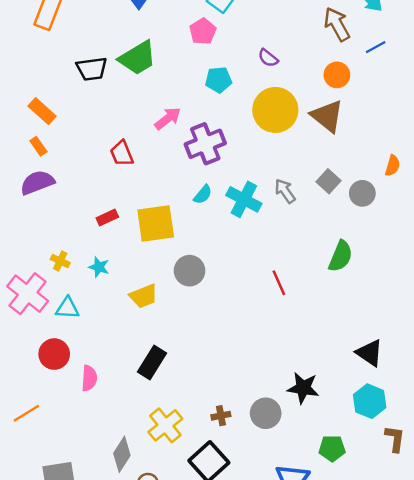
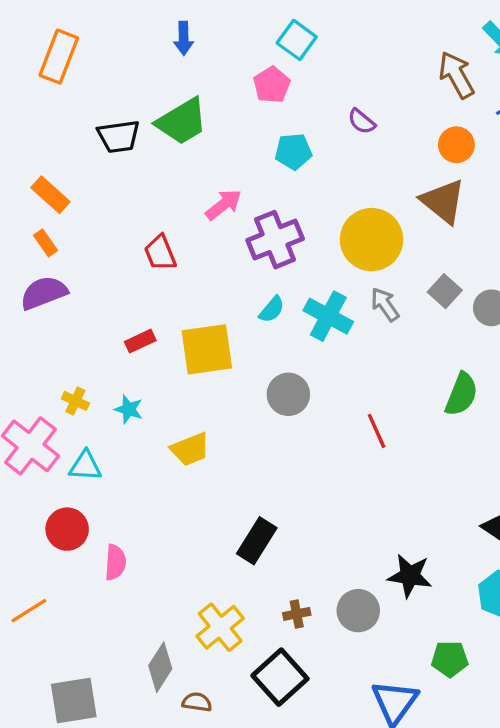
yellow circle: (275, 110) -> (372, 240), moved
gray circle: (190, 271) -> (288, 394), moved
black rectangle: (152, 363) -> (257, 541), moved

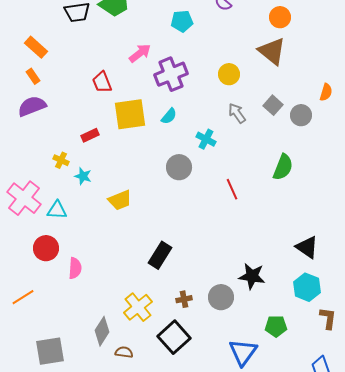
yellow circle: (372, 240) -> (229, 74), size x0.6
cyan cross: (328, 316) -> (206, 139), moved, size x0.7
yellow square: (207, 349) -> (130, 114), moved
yellow cross: (75, 401) -> (61, 160), moved

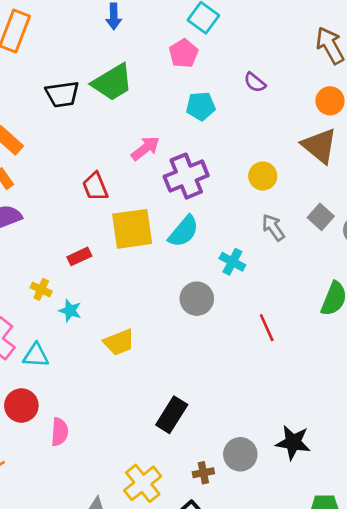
cyan semicircle: (169, 116) -> (184, 231), size x1.5
gray circle: (221, 297) -> (240, 454), moved

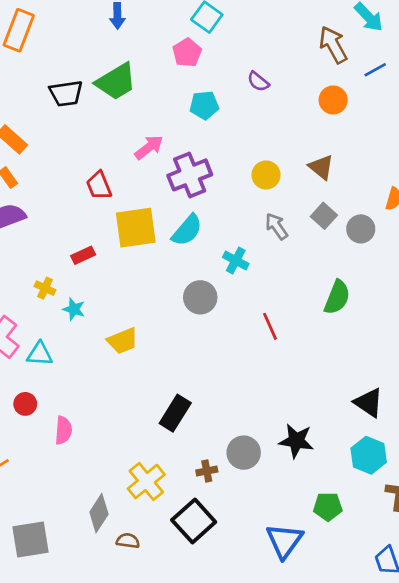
brown triangle: (319, 146) -> (321, 167), moved, size x0.7
red circle: (21, 406) -> (25, 404), size x0.7

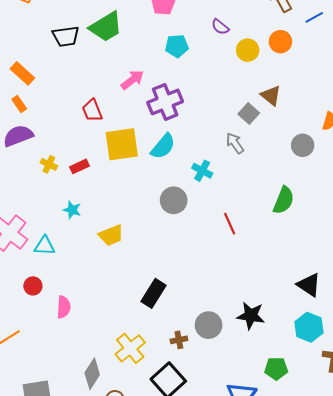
yellow circle: (266, 175) -> (248, 50), moved
gray square: (324, 216) -> (249, 114), moved
yellow cross: (45, 288) -> (49, 164), moved

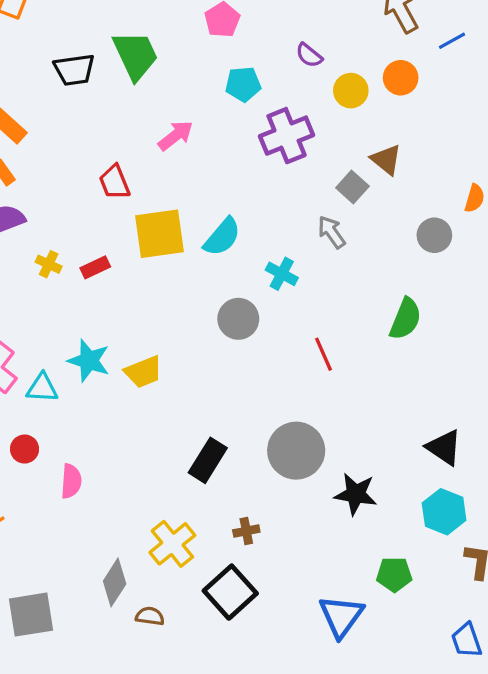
green trapezoid: (106, 27) -> (135, 55), turned -84
purple cross: (165, 102) -> (287, 136), moved
cyan star: (72, 210) -> (89, 361), moved, size x1.5
gray circle: (209, 325) -> (296, 451), moved, size x1.4

